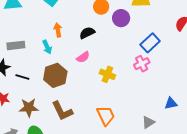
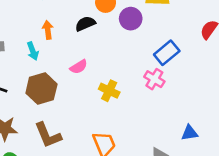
black semicircle: (87, 33) -> (85, 24), moved
pink cross: (142, 64) -> (154, 79), turned -35

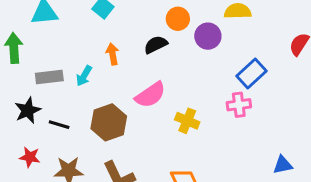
cyan arrow: (33, 51) -> (84, 76), moved, turned 54
pink semicircle: (79, 67) -> (150, 95), size x1.5
pink cross: (154, 79) -> (239, 105), turned -36

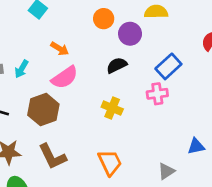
black semicircle: (156, 45) -> (117, 65), moved
orange arrow: (113, 54) -> (60, 49), moved, turned 132
pink semicircle: (150, 95) -> (65, 77), moved

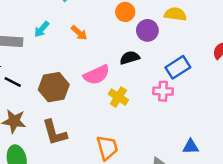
cyan arrow: (22, 69) -> (42, 29), moved
pink semicircle: (65, 77) -> (97, 75), moved

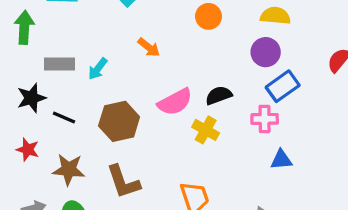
cyan arrow: (42, 29) -> (98, 69), moved
purple circle: (147, 30) -> (266, 52), moved
black semicircle: (130, 58) -> (219, 95), moved
blue triangle: (191, 147) -> (281, 160), moved

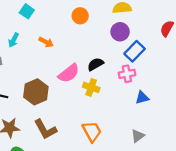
cyan arrow: (98, 69) -> (14, 40), moved

